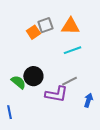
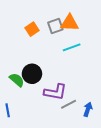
gray square: (45, 25) -> (55, 26), moved
gray line: (69, 81) -> (69, 104), moved
blue arrow: (88, 100) -> (88, 109), moved

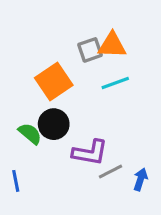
orange square: (32, 29) -> (54, 81), moved, size x1.6

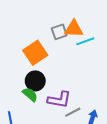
cyan line: (115, 83) -> (85, 41), moved
green semicircle: (30, 134) -> (30, 94), moved

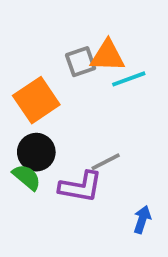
gray line: (73, 112) -> (106, 162), moved

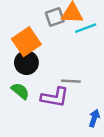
black circle: (36, 152) -> (26, 63), moved
gray line: (106, 162) -> (71, 81), turned 30

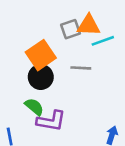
gray line: (71, 81) -> (81, 68), moved
purple L-shape: (55, 97) -> (51, 121), moved

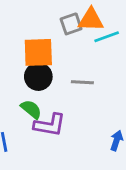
orange square: (41, 55) -> (38, 52), turned 32
gray line: (81, 68) -> (82, 82), moved

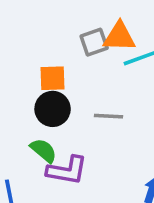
orange square: (38, 52) -> (53, 78), size x0.7

